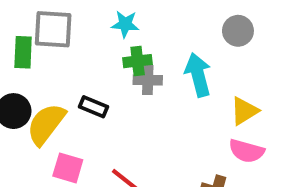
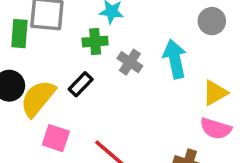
green cross: (138, 61) -> (95, 42), moved
gray cross: (148, 80) -> (130, 62), turned 30
black rectangle: (93, 107) -> (81, 84), turned -70

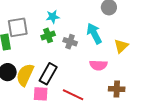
black rectangle: (81, 84) -> (48, 74), moved, size x1.5
pink semicircle: (216, 129) -> (98, 65), moved

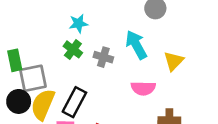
gray square: (18, 27) -> (33, 78), moved
green cross: (48, 35) -> (73, 49), turned -32

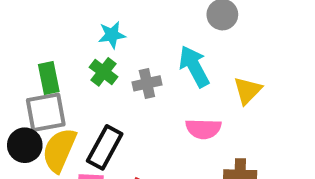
gray cross: (103, 57) -> (147, 83), turned -30
green rectangle: (15, 60) -> (49, 78), moved

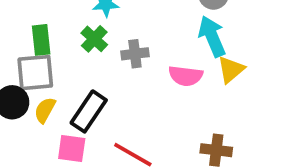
cyan arrow: (194, 66) -> (212, 36), moved
pink semicircle: (203, 129) -> (186, 76), moved
yellow semicircle: (59, 150) -> (45, 110), size x0.6

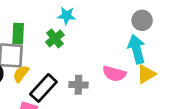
gray cross: (135, 54) -> (78, 85), moved
yellow semicircle: (45, 110) -> (21, 74), moved

